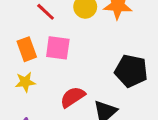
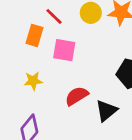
orange rectangle: (27, 49) -> (35, 35), moved, turned 35

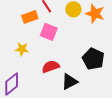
orange rectangle: (35, 35) -> (30, 17), turned 42

